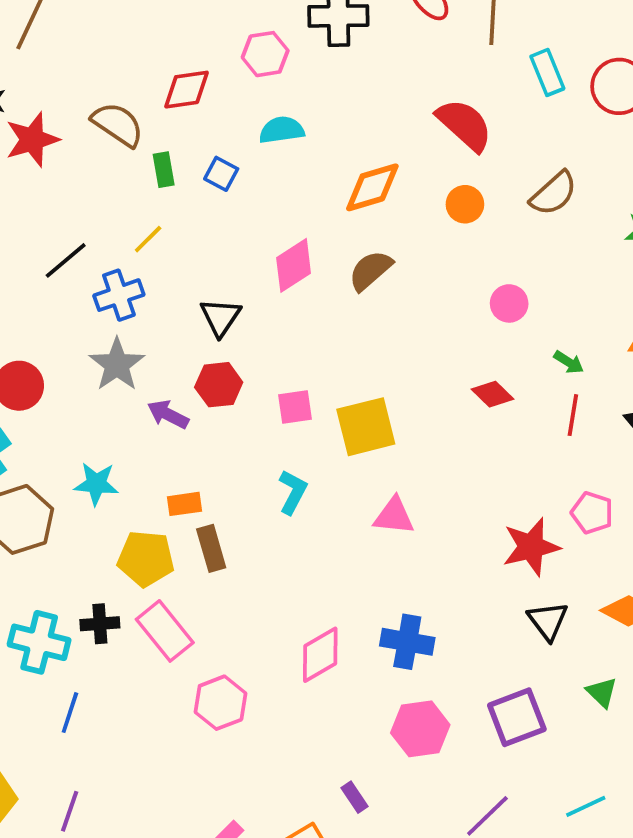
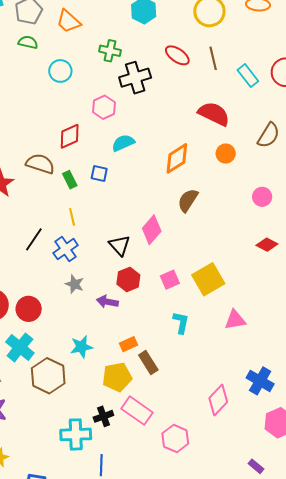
yellow line: (148, 239) -> (72, 217), turned -42
pink diamond: (294, 265) -> (152, 230), moved
gray star: (117, 365) -> (75, 284), size x0.7
blue cross: (407, 642) -> (260, 381), turned 36

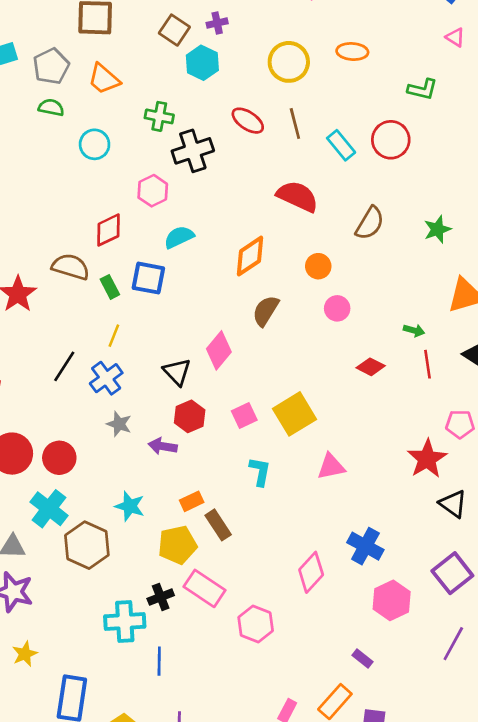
orange circle: (226, 154) -> (318, 266), moved
blue square: (99, 174) -> (148, 278), size x1.5
pink circle: (262, 197) -> (337, 308), moved
yellow line: (72, 217) -> (114, 336), turned 36
cyan star: (81, 347) -> (130, 506), turned 30

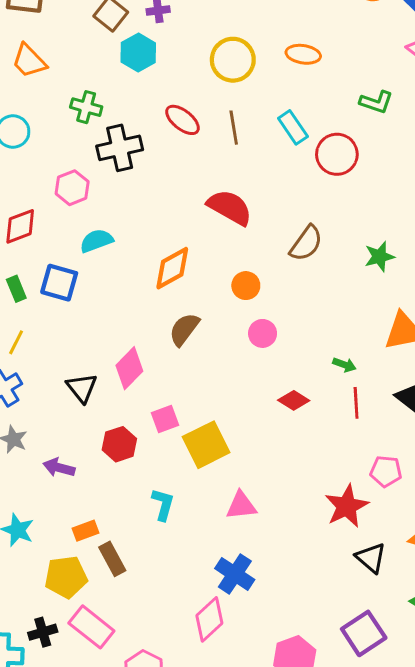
cyan rectangle: (341, 145) -> (293, 127), moved
pink square: (244, 415) -> (165, 419), moved
red hexagon: (190, 416) -> (119, 444), moved
blue cross: (365, 546) -> (235, 574), moved

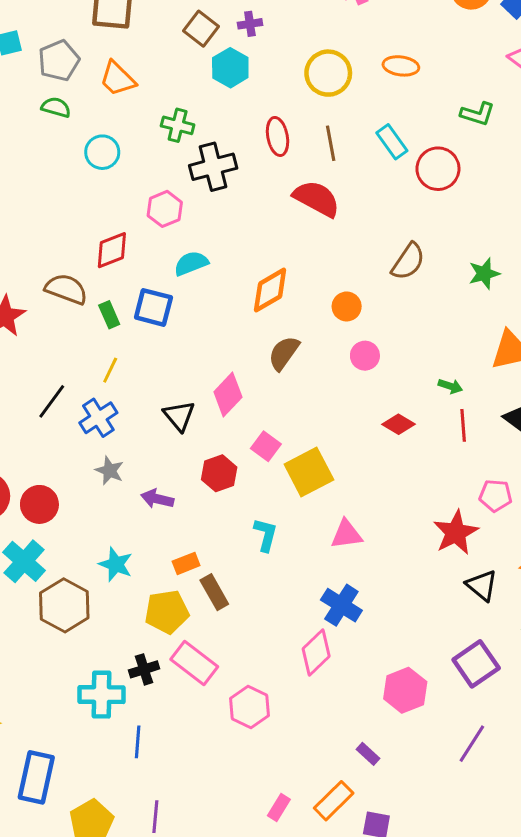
red ellipse: (183, 120) -> (278, 136), turned 42
red semicircle: (230, 207) -> (317, 199), moved
pink square: (165, 419) -> (266, 446), turned -32

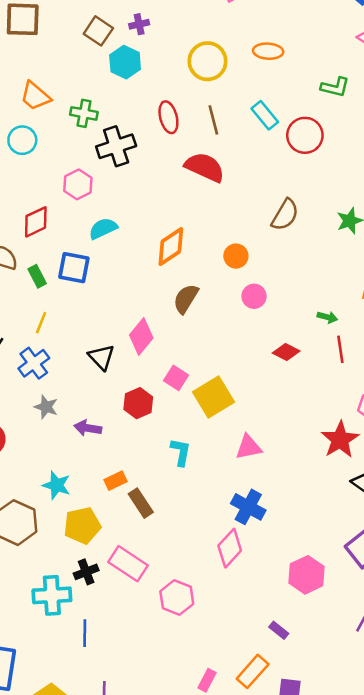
orange trapezoid: (118, 79) -> (35, 96), moved
yellow pentagon: (167, 612) -> (82, 525), moved

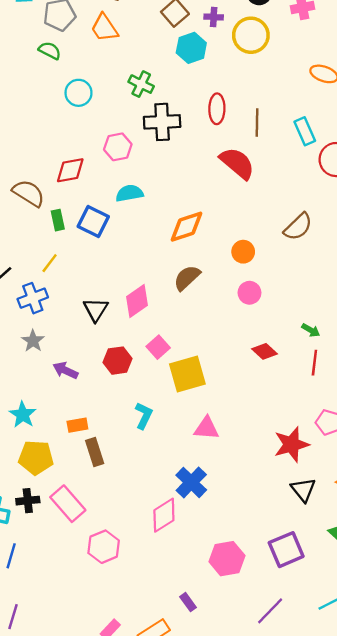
yellow circle: (207, 61) -> (251, 35), moved
orange trapezoid: (35, 96) -> (104, 28), moved

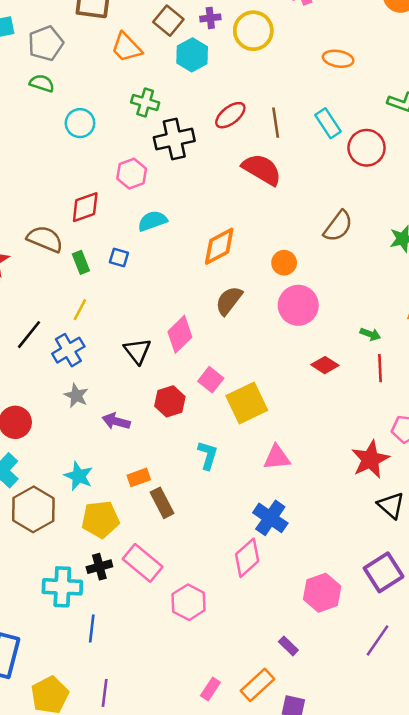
orange trapezoid: (104, 28) -> (126, 47), moved
red ellipse: (217, 109) -> (230, 115), turned 60
blue square: (93, 221) -> (119, 257), size x0.6
pink circle: (249, 293) -> (298, 305), size x1.6

